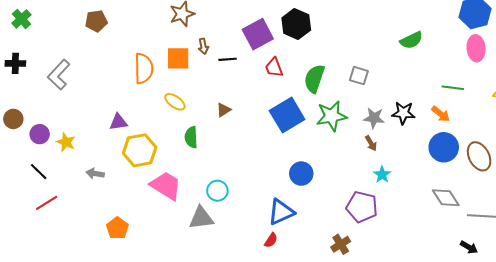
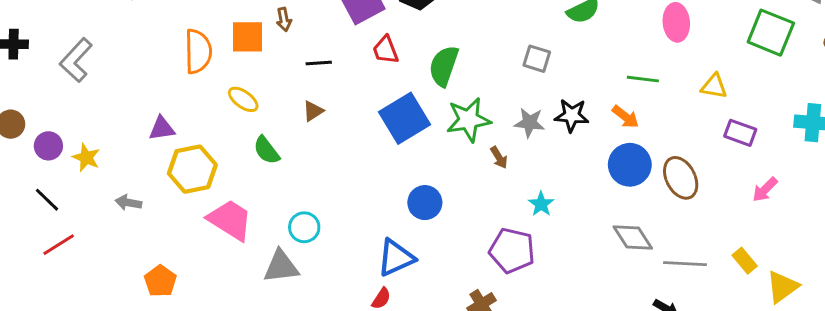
black line: (228, 59) -> (319, 63), moved
gray square: (359, 76) -> (537, 59), moved
green semicircle: (191, 137) -> (266, 150), turned -35
brown arrow: (371, 143) -> (499, 158), moved

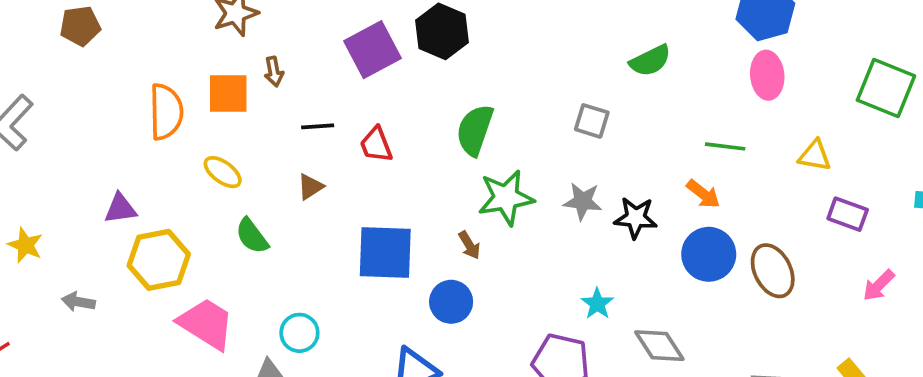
red trapezoid: (386, 50) -> (376, 145), moved
black star: (572, 115) -> (636, 218), moved
blue square: (405, 118) -> (385, 252), moved, turned 33
brown arrow: (499, 158) -> (469, 245), moved
gray diamond: (633, 237) -> (659, 346), moved

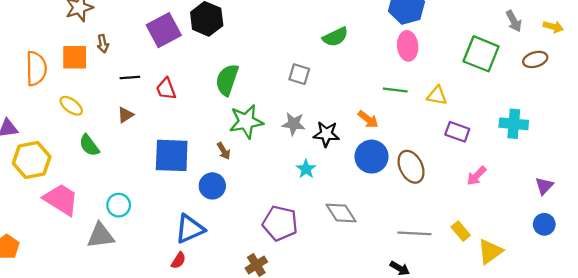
green line: (725, 146) -> (395, 90), moved
cyan star: (597, 304) -> (306, 169), moved

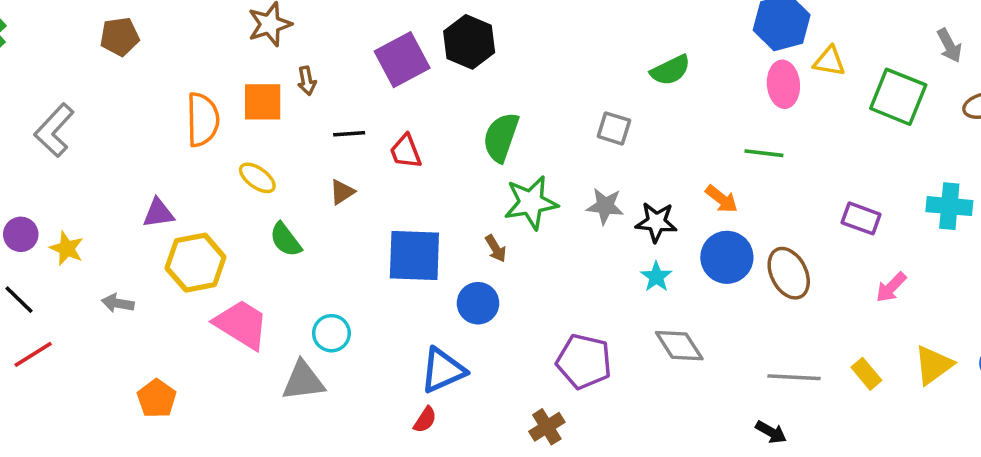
yellow triangle: (437, 96) -> (829, 61), moved
cyan star: (306, 169) -> (656, 277), moved
yellow triangle: (490, 251) -> (933, 365), moved

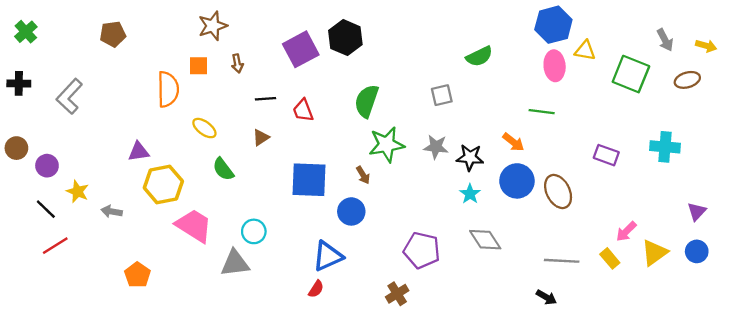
orange square: (263, 102) -> (199, 66), moved, size x0.7
gray square: (614, 128) -> (442, 95), turned -30
yellow star: (67, 248) -> (78, 192), moved
pink arrow: (891, 287) -> (626, 231), moved

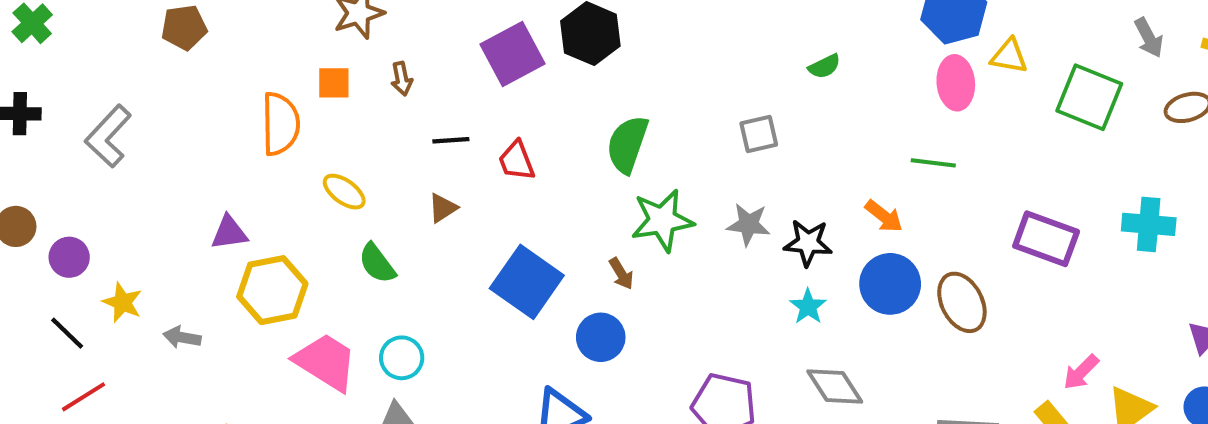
green semicircle: (479, 56) -> (824, 66), size x0.7
purple rectangle: (606, 155) -> (1046, 239), size x1.4
blue square: (309, 180) -> (527, 282), turned 33
cyan circle: (254, 231) -> (402, 358), moved

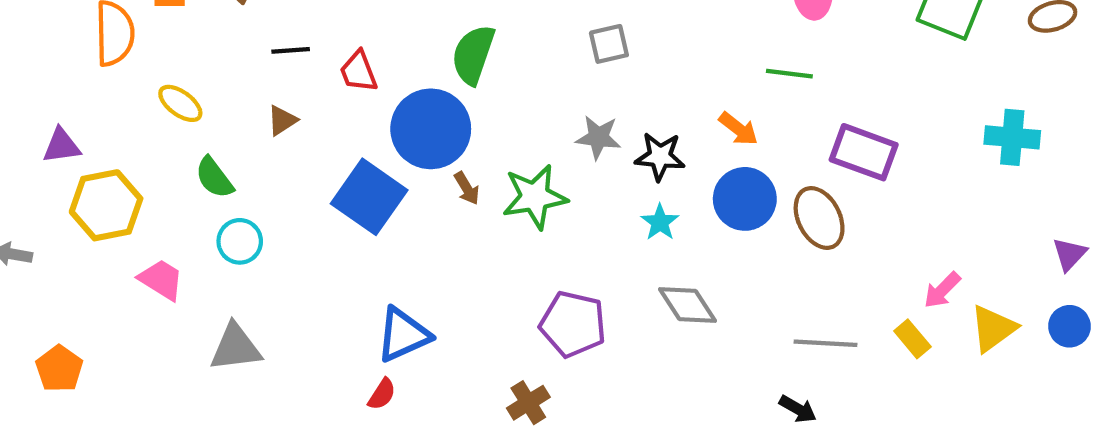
green star: (662, 220) -> (535, 197), moved
purple rectangle: (1046, 239) -> (864, 152), moved
blue circle: (601, 337) -> (431, 129), moved, size x1.6
cyan circle: (402, 358) -> (240, 241), moved
pink trapezoid: (326, 362) -> (161, 280), size x0.7

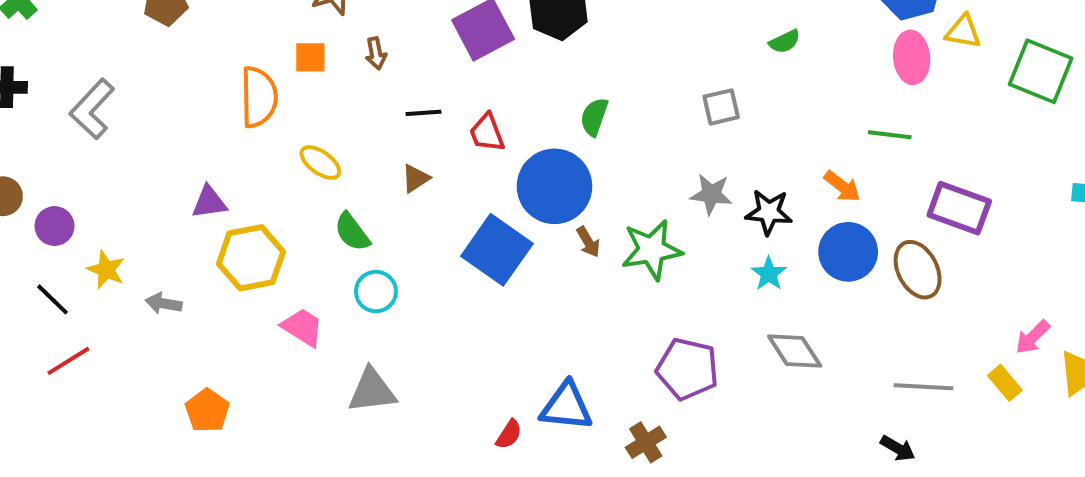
green semicircle: (473, 55) -> (594, 117), size x0.7
blue triangle: (403, 335) -> (566, 407), moved, turned 30

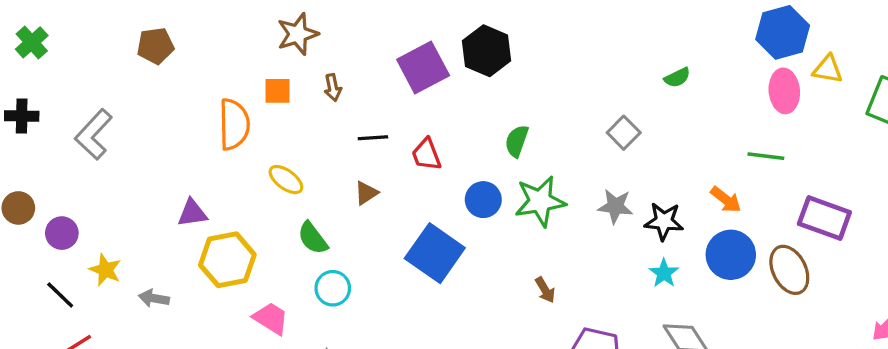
gray square: (721, 107) -> (624, 133), turned -32
blue circle: (554, 186) -> (483, 200), size x0.6
brown arrow: (588, 242) -> (545, 290), moved
green star: (652, 250) -> (540, 201), moved

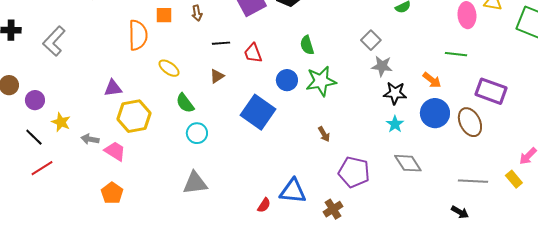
green semicircle: (517, 141) -> (307, 45), turned -36
gray star: (615, 206) -> (382, 66), moved
pink trapezoid: (271, 318) -> (115, 151), moved

